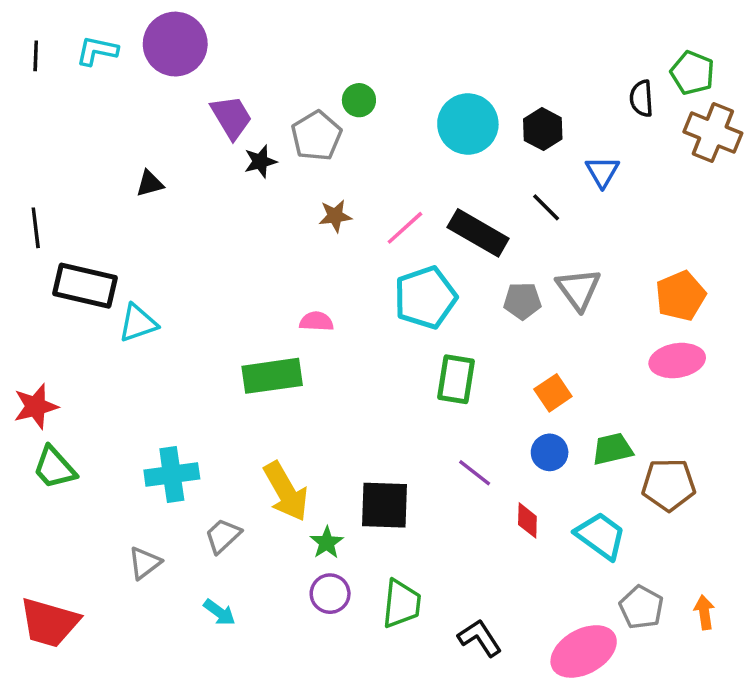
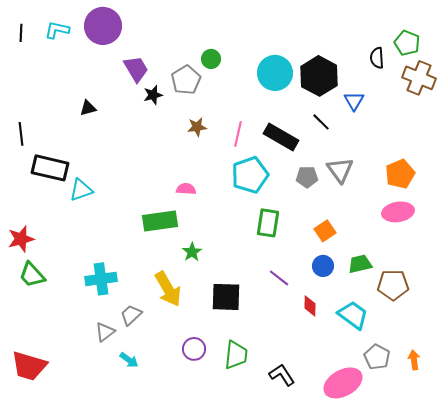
black hexagon: (543, 129) -> (319, 76), size x1.6
pink line: (405, 228) -> (238, 134), turned -35
green star: (327, 543) -> (192, 252), moved
gray triangle: (145, 563) -> (105, 332), moved

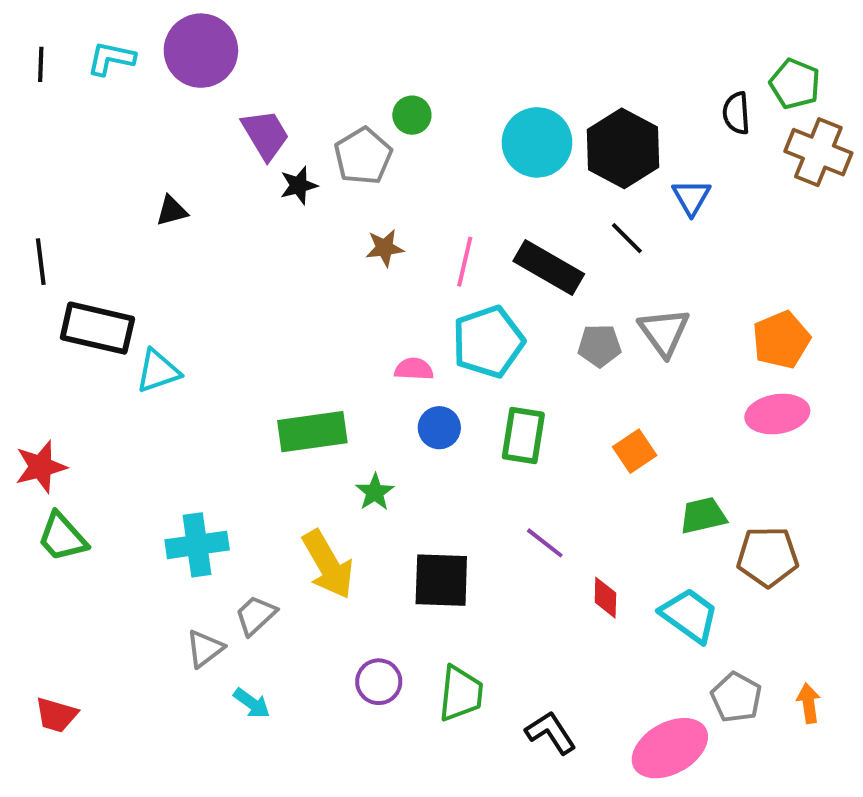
pink semicircle: (186, 189) -> (414, 369), moved
blue circle: (323, 266) -> (439, 428), moved
red trapezoid: (29, 366) -> (56, 715), size x0.6

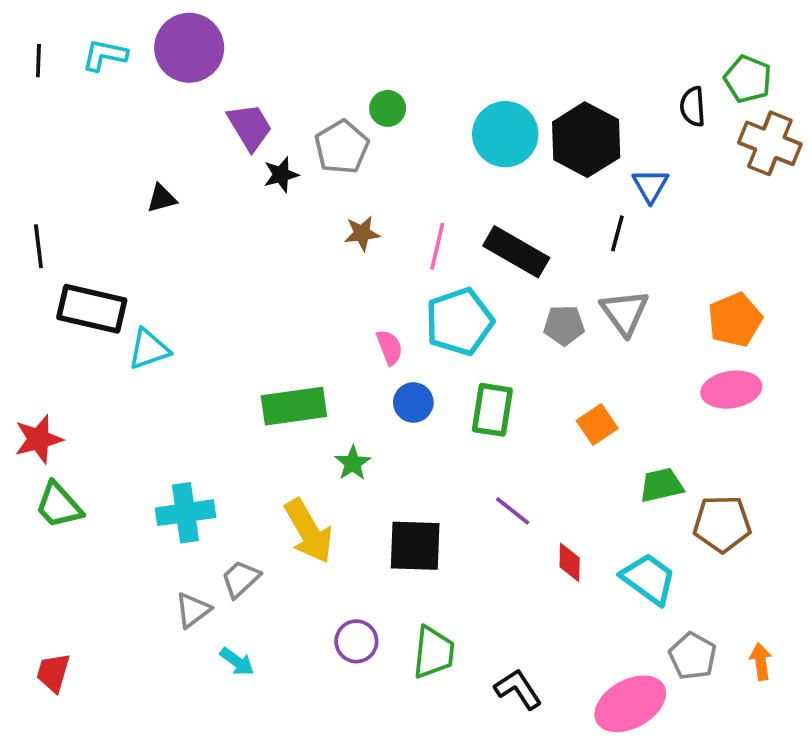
black line: (627, 238) -> (617, 233), moved, turned 60
pink semicircle: (414, 369) -> (389, 347), turned 66
red trapezoid: (56, 715) -> (53, 673), turned 90

